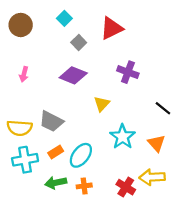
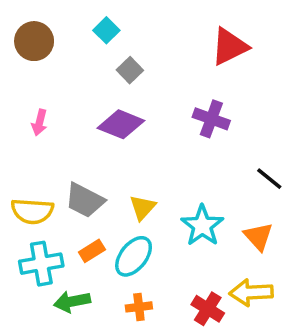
red triangle: (112, 28) -> (229, 47), moved
yellow triangle: (102, 104) -> (143, 208), moved
green arrow: (56, 183) -> (72, 302), moved

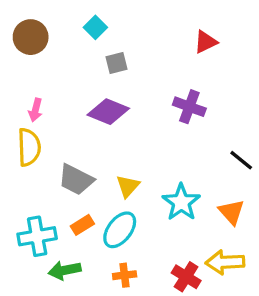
red triangle: (229, 47) -> (206, 42), size x0.7
gray square: (130, 70) -> (116, 63), turned 30
yellow semicircle: (32, 211) -> (29, 147), moved, turned -96

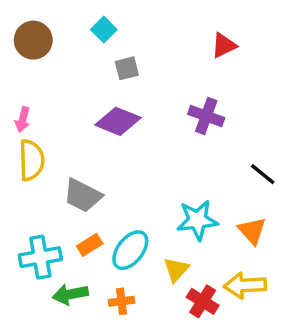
pink arrow: (35, 110) -> (23, 120), moved
yellow triangle: (128, 186) -> (176, 270), moved
cyan star: (181, 202) -> (197, 220), turned 30
orange cross: (125, 275) -> (121, 301), moved

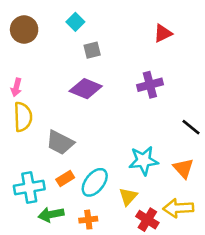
purple cross: (206, 116) -> (150, 85), turned -35

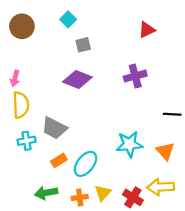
black line: (191, 127) -> (172, 114), turned -36
cyan cross: (29, 187) -> (27, 141), moved, size x0.7
yellow triangle: (128, 196) -> (103, 193), moved

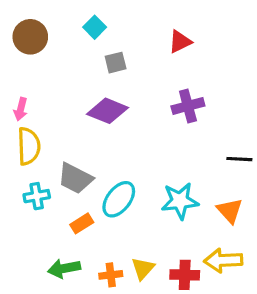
red triangle: (147, 30) -> (180, 42), moved
cyan ellipse: (85, 164) -> (119, 199), moved
red cross: (133, 197) -> (185, 275), turned -30

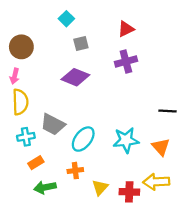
brown circle: (30, 37) -> (21, 47), moved
purple cross: (188, 106) -> (126, 61), moved
orange rectangle: (82, 223) -> (36, 163), moved
orange cross: (111, 275) -> (75, 171), moved

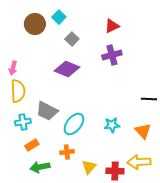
gray square: (81, 43) -> (72, 39), turned -32
brown circle: (21, 47) -> (35, 24), moved
cyan star: (126, 140) -> (112, 125), size x0.7

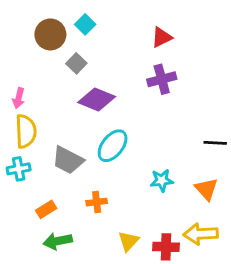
gray square: (72, 39) -> (76, 63), moved
cyan cross: (23, 122) -> (19, 169), moved
cyan ellipse: (74, 124) -> (113, 146), moved
orange cross: (67, 152) -> (97, 202), moved

